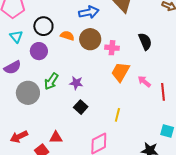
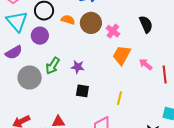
cyan triangle: (16, 37) -> (17, 21), size x1.6
pink cross: (112, 48) -> (113, 31), turned 32
black square: (81, 107) -> (82, 91), turned -32

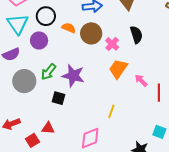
black semicircle: (146, 24) -> (136, 35), moved
purple star: (78, 67) -> (73, 76), size x1.6
black square: (82, 91) -> (59, 98), moved

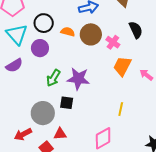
gray circle: (24, 81) -> (43, 113), moved

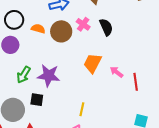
pink cross: (113, 42) -> (83, 24), moved
yellow line: (121, 109) -> (82, 109), moved

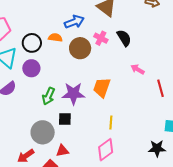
orange semicircle: (38, 29) -> (55, 38), moved
orange trapezoid: (92, 63) -> (102, 88), moved
pink arrow: (117, 72) -> (138, 69), moved

